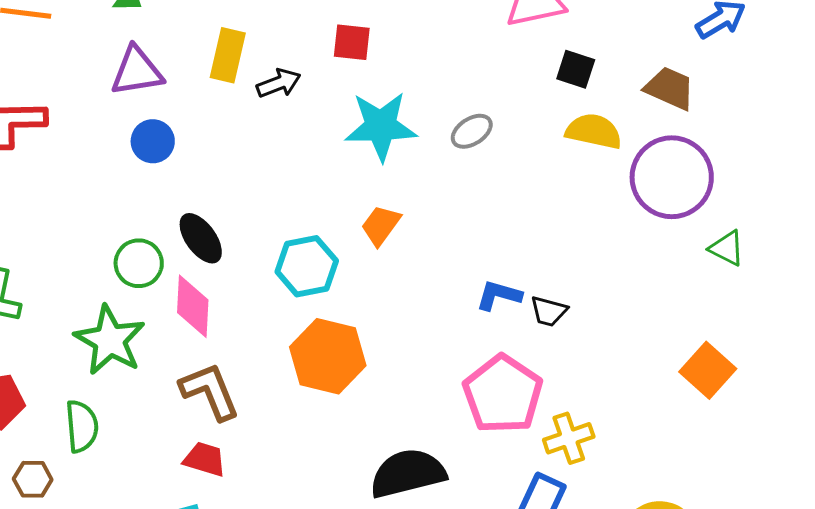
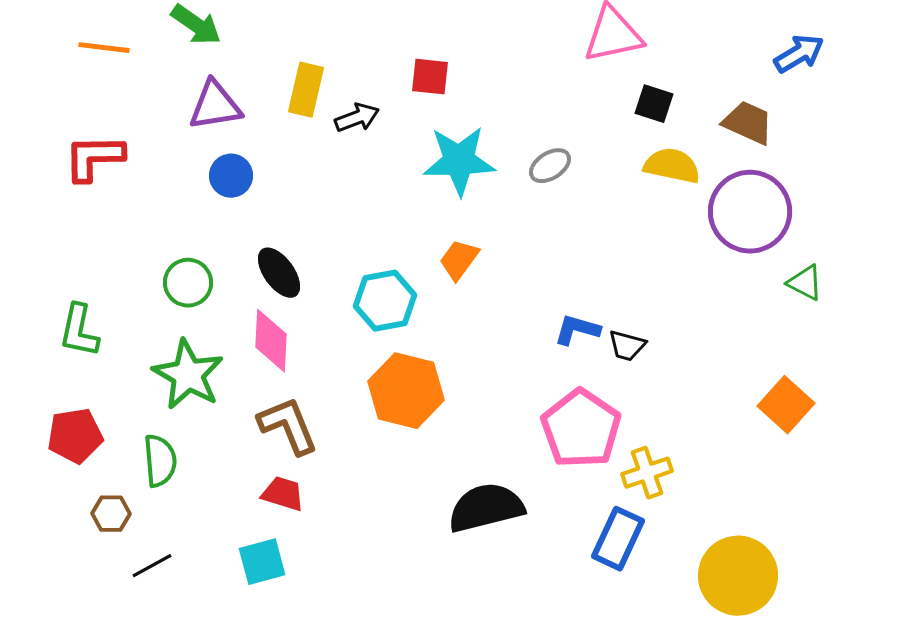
green circle: (139, 263) -> (188, 283), moved

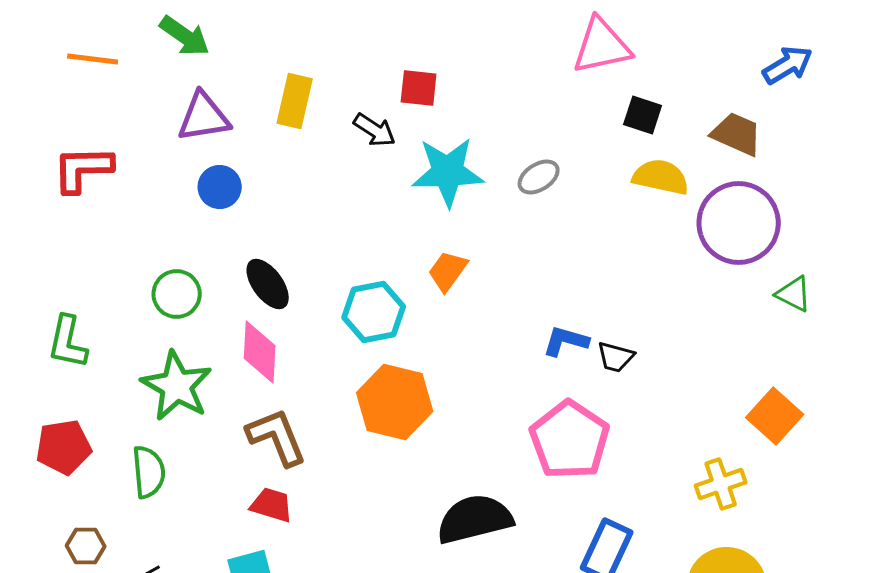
black arrow: (357, 118) -> (375, 130), moved, turned 54
yellow cross: (647, 473) -> (721, 484), moved
brown hexagon: (111, 514) -> (86, 546), moved

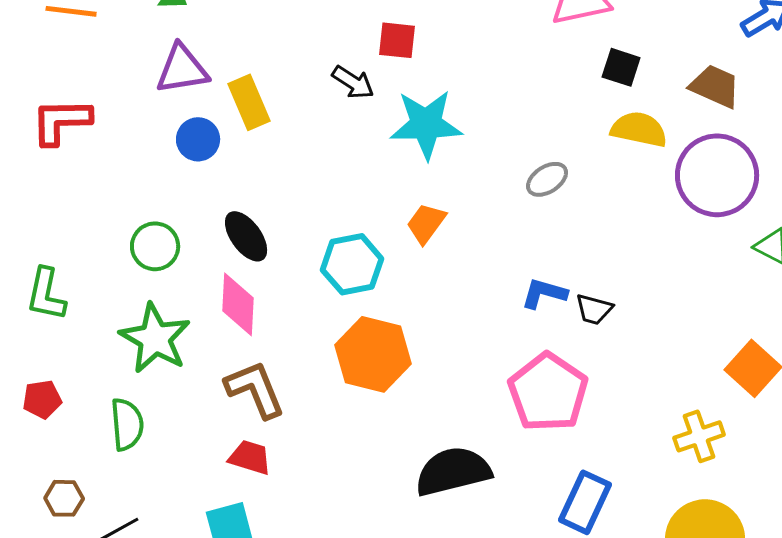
yellow rectangle: (295, 101) -> (249, 102), moved, turned -36
gray ellipse: (539, 177) -> (547, 179), moved
red pentagon: (64, 447) -> (42, 399), size x0.7

